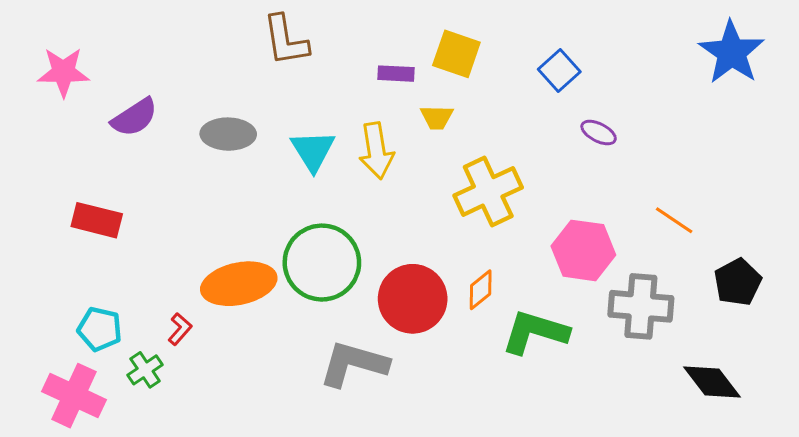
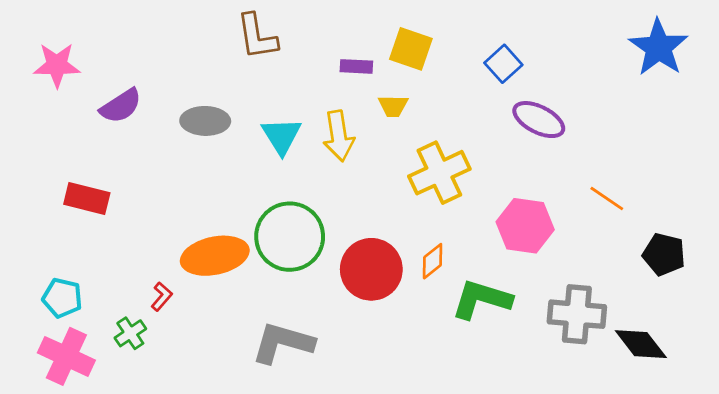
purple ellipse: (599, 133) -> (539, 120), size x1.6
black pentagon: (738, 282) -> (664, 254), turned -30
gray cross: (641, 306) -> (577, 314), moved
cyan pentagon: (100, 329) -> (62, 298), moved
gray L-shape: (354, 364) -> (283, 343), moved

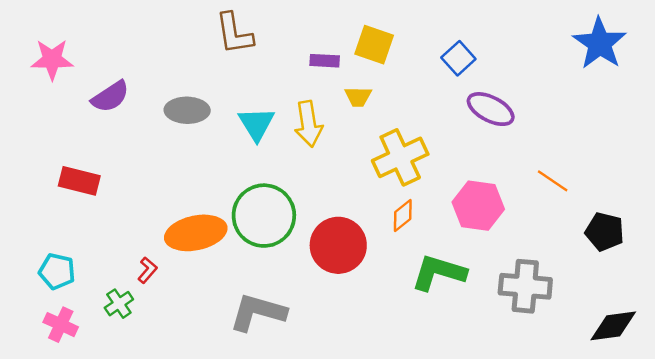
orange diamond: (433, 261) -> (403, 216), moved
black diamond: (641, 344) -> (613, 326), moved, turned -60
pink cross: (66, 356) -> (61, 325), size x0.7

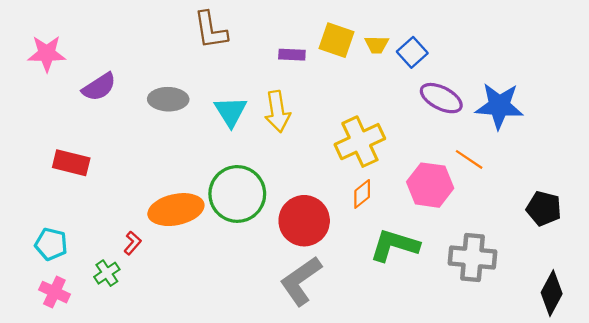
blue star: (600, 43) -> (499, 106), moved, turned -30
yellow trapezoid: (358, 97) -> (377, 45), moved
orange line: (553, 181) -> (469, 159), moved
gray L-shape: (258, 312) -> (301, 281), moved, turned -51
black diamond: (613, 326) -> (552, 293), turned -54

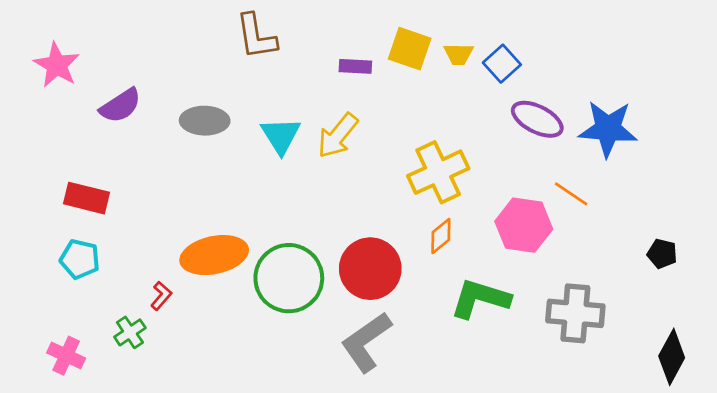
pink star: (47, 54) -> (57, 65), turned 30
yellow arrow: (277, 111) -> (338, 136), turned 48
green circle: (237, 194) -> (289, 278), moved
black pentagon: (544, 208) -> (662, 254), size x0.7
cyan pentagon: (51, 244) -> (80, 259), moved

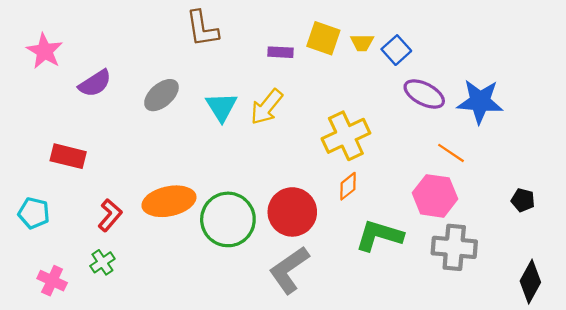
gray ellipse: (205, 121) -> (161, 95), turned -42
pink hexagon: (524, 225) -> (435, 196), moved
cyan pentagon: (80, 259) -> (34, 213), moved
red L-shape: (161, 296) -> (110, 215), moved, size x1.4

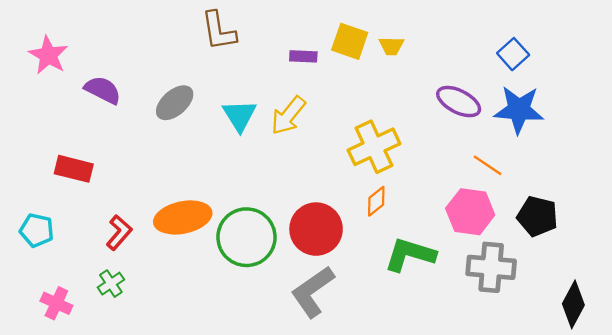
blue square: (396, 50) -> (513, 54), moved
purple semicircle: (95, 83) -> (103, 90), turned -120
black pentagon: (523, 200) -> (537, 216), moved, size x1.6

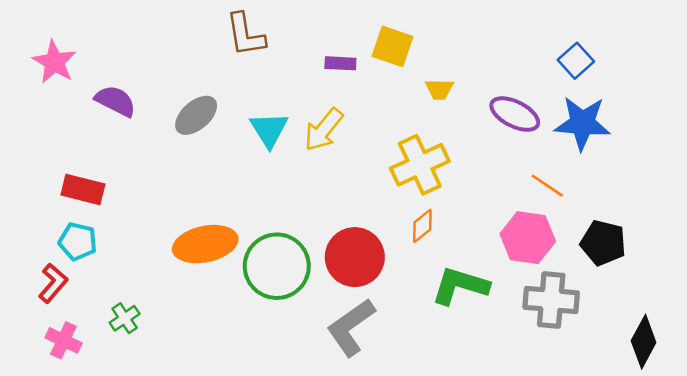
yellow trapezoid: (391, 46) -> (439, 89), moved
cyan pentagon: (37, 230) -> (78, 241), moved
red L-shape: (119, 233) -> (53, 283), moved

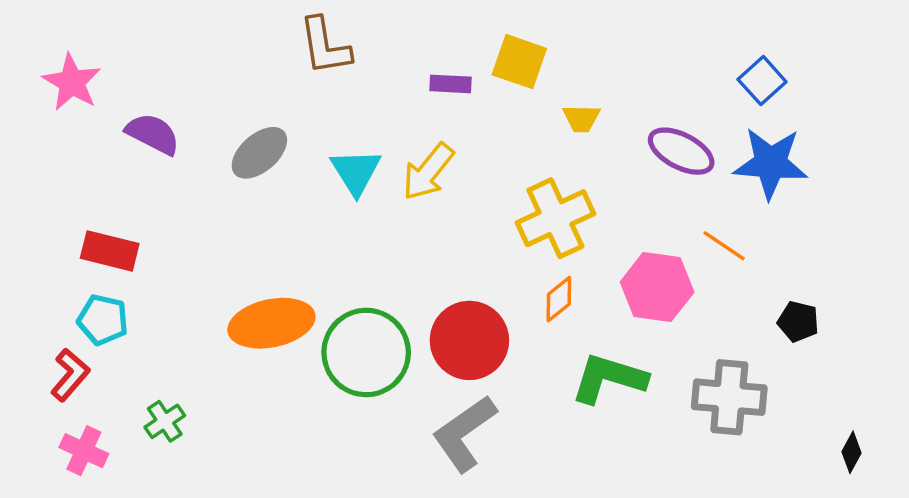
pink hexagon: (528, 238) -> (657, 287), moved
black pentagon: (603, 243) -> (798, 322), size x0.7
black diamond: (644, 342) -> (852, 452), size x0.6

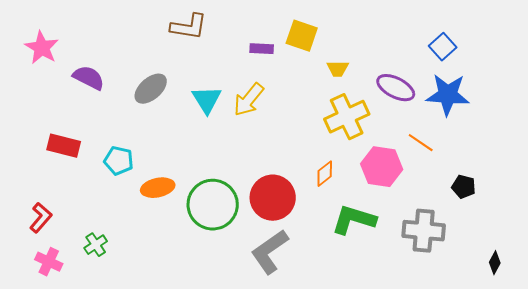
brown L-shape: (325, 46) -> (189, 27), turned -72
yellow cross: (555, 218) -> (347, 117), moved
cyan pentagon: (103, 320) -> (119, 161), moved
orange ellipse: (271, 323) -> (158, 188), size x0.7

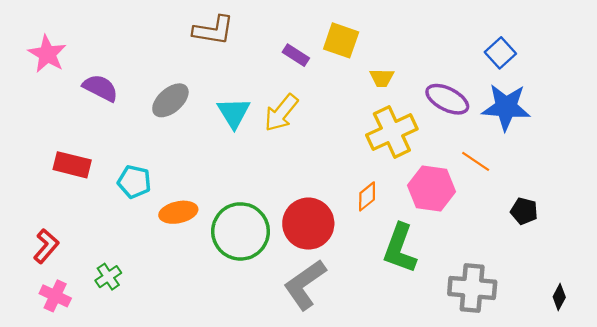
purple rectangle: (262, 49) -> (296, 55), turned 30
green L-shape: (354, 220) -> (400, 248), turned -87
gray cross: (424, 231) -> (472, 288), moved

